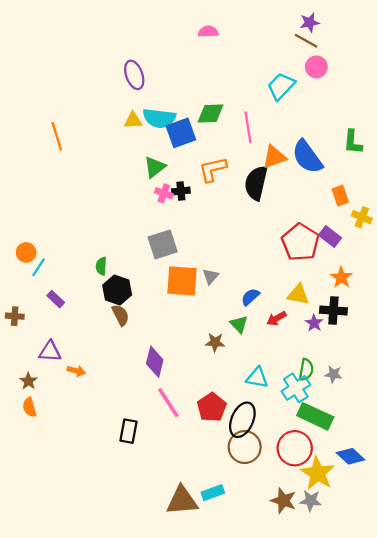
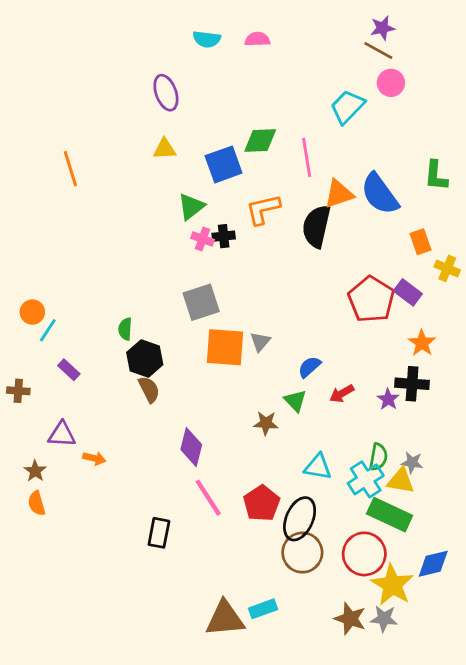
cyan semicircle: (159, 118) -> (207, 39), moved, size x0.7
yellow triangle: (298, 295) -> (401, 481), moved
blue diamond: (350, 456) -> (433, 564), turned -56

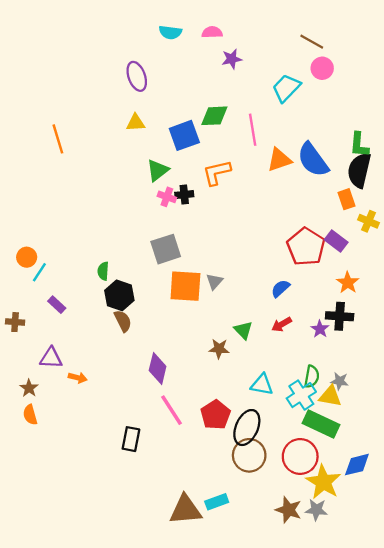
purple star: (383, 28) -> (232, 59), moved
black semicircle: (316, 226) -> (359, 170), moved
blue semicircle: (309, 367) -> (280, 288), moved

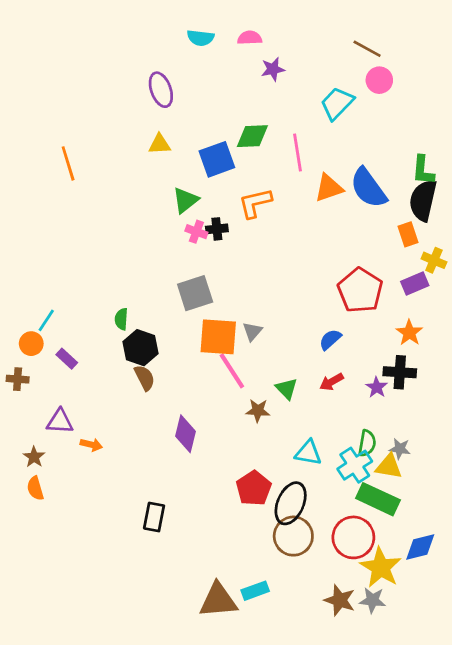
purple rectangle: (336, 241) -> (415, 284), moved, turned -60
orange circle: (27, 257) -> (31, 344), moved
pink line: (172, 410) -> (232, 371), moved

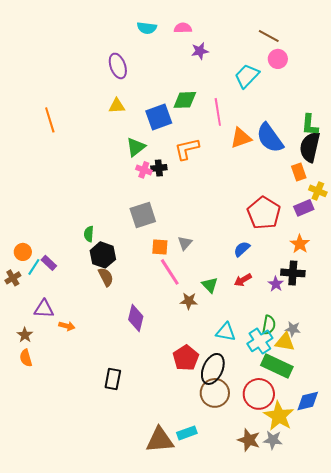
cyan line: (46, 320) -> (34, 267), moved
orange square: (218, 337) -> (160, 247), size x0.6
brown cross: (18, 379) -> (13, 278), turned -35

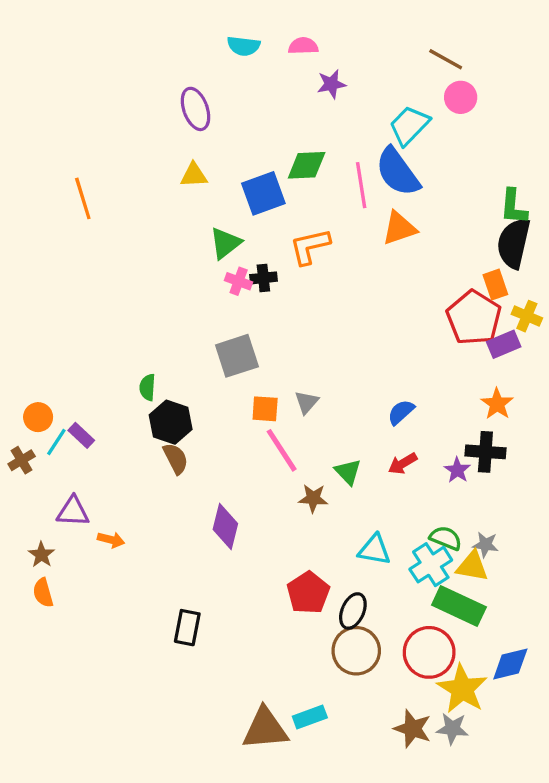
blue semicircle: (270, 138) -> (398, 172), moved
red pentagon: (264, 213) -> (474, 318), moved
green semicircle: (269, 325) -> (446, 538), turned -78
black ellipse: (213, 369) -> (353, 611), size x0.7

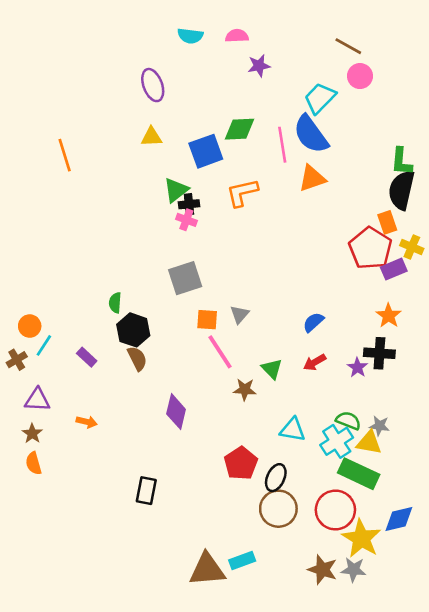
black cross: (263, 278) -> (189, 204), moved
purple rectangle: (81, 435) -> (87, 357), moved
purple triangle: (73, 512) -> (37, 400), moved

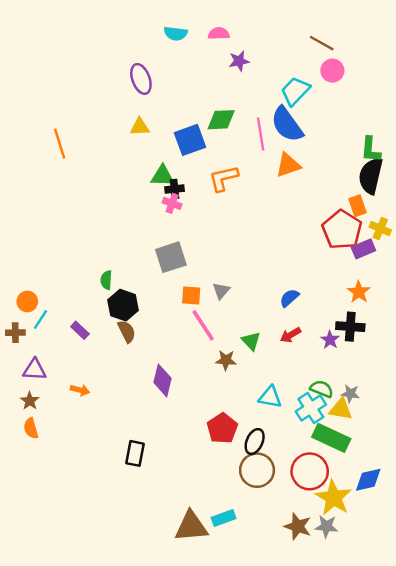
green triangle: (176, 190) -> (162, 176), turned 40
brown cross: (17, 360) -> (15, 333), turned 30

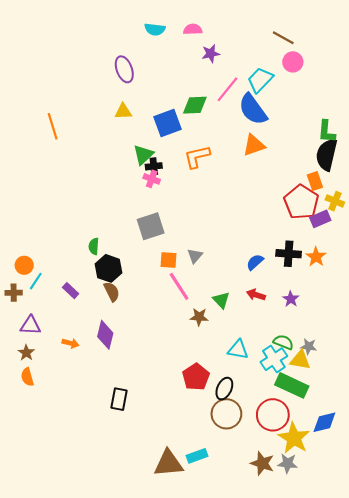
pink line: (261, 134) -> (228, 89), moved, turned 48
green triangle: (162, 176) -> (143, 155), turned -45
black cross: (350, 327) -> (289, 254), moved
red arrow: (291, 335) -> (256, 295), turned 48
purple diamond: (162, 380) -> (105, 335), moved

